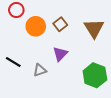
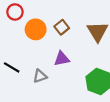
purple triangle: (60, 54) -> (62, 59), turned 35

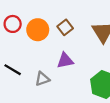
red circle: (15, 12) -> (13, 24), moved

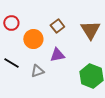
orange circle: (38, 30) -> (33, 39), moved

